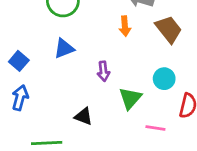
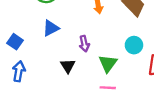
black triangle: (83, 116) -> (68, 66), moved, turned 42
pink line: (155, 128) -> (108, 88), moved

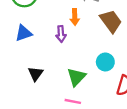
purple arrow: (84, 44) -> (61, 34), moved

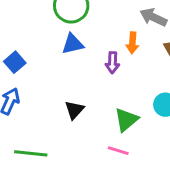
blue triangle: (23, 33) -> (73, 44), moved

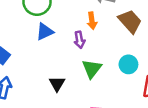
green triangle: (126, 120) -> (92, 69), moved

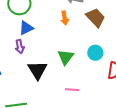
purple arrow: (79, 40) -> (20, 47), moved
black triangle: (57, 84) -> (38, 70), size x1.5

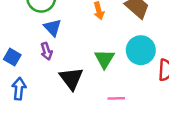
blue triangle: (26, 28) -> (53, 28), turned -42
cyan circle: (95, 53) -> (141, 50), size x1.5

